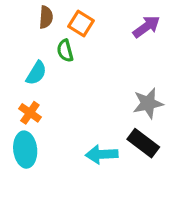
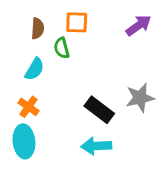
brown semicircle: (46, 17) -> (38, 28), moved
orange square: (81, 24) -> (77, 22), turned -30
black rectangle: (143, 143) -> (99, 110), moved

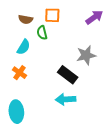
brown semicircle: (38, 28) -> (26, 19), turned 96
gray star: (140, 98) -> (86, 55), moved
cyan ellipse: (24, 141) -> (16, 112), moved

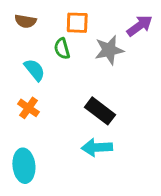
brown semicircle: (26, 19) -> (25, 21), moved
cyan semicircle: (24, 47) -> (35, 70), turned -70
gray star: (86, 55) -> (109, 50), moved

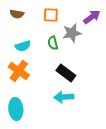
green semicircle: (62, 49) -> (53, 43), moved
cyan semicircle: (35, 70) -> (23, 46), turned 112
orange cross: (28, 108) -> (19, 71), size x1.5

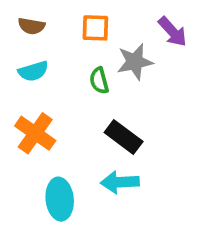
purple arrow: (92, 17) -> (172, 32), turned 84
cyan semicircle: (23, 46) -> (33, 71), moved
cyan ellipse: (16, 109) -> (60, 199), moved

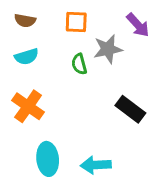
black rectangle: (124, 137) -> (130, 109), moved
cyan arrow: (120, 182) -> (96, 165), moved

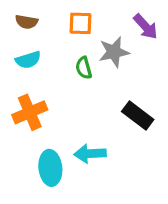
orange cross: (28, 106) -> (30, 112), turned 32
cyan arrow: (96, 165) -> (90, 154), moved

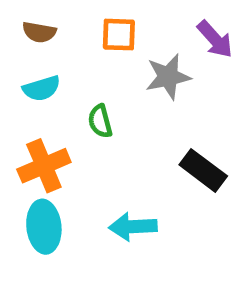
green semicircle: (84, 68) -> (100, 121), moved
cyan ellipse: (50, 168) -> (44, 227), moved

